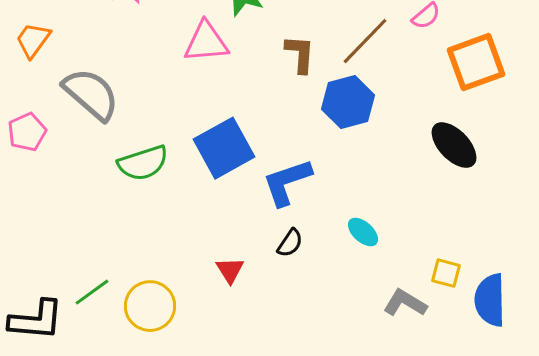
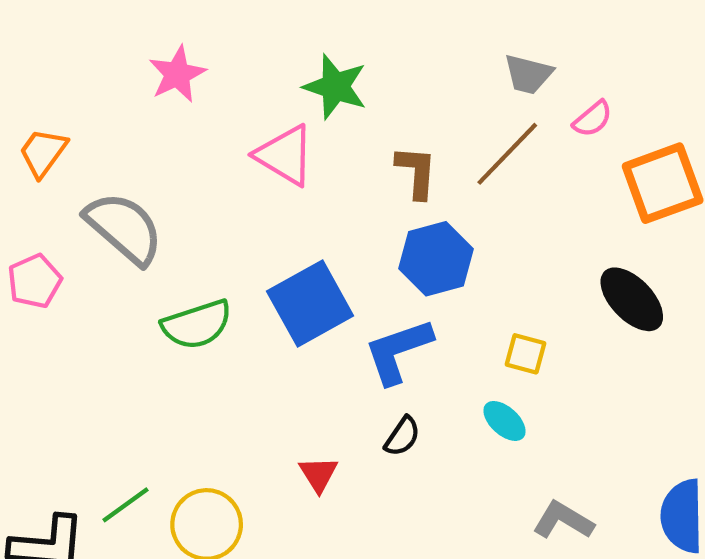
pink triangle: (206, 42) -> (285, 155), turned 36
blue hexagon: (348, 102) -> (436, 259), moved
yellow square: (446, 273) -> (525, 354), moved

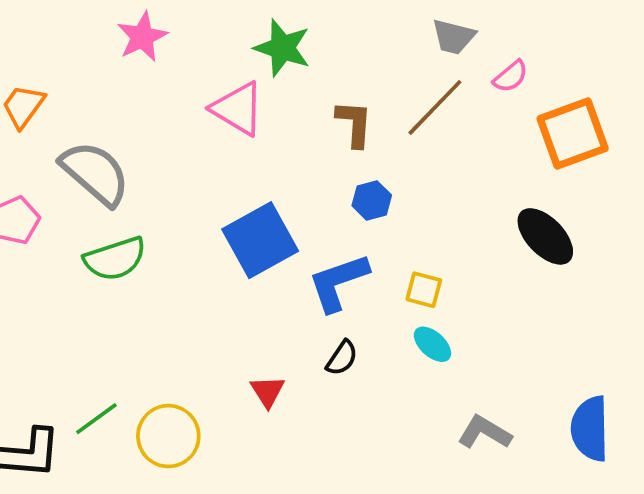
blue hexagon: (436, 259) -> (372, 200), size x0.6
green semicircle: (197, 324) -> (115, 259), moved
yellow square: (525, 354) -> (424, 290), moved

